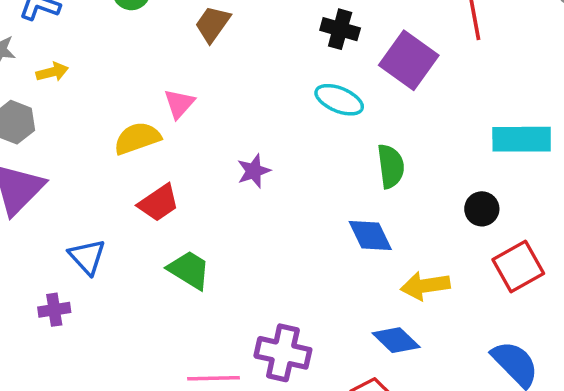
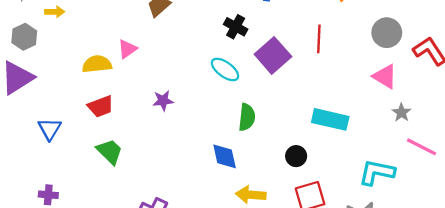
purple cross: (54, 310) -> (48, 195), moved

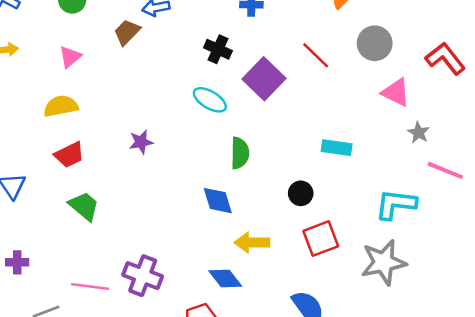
gray circle: (387, 33) -> (375, 43), moved
red line: (319, 39) -> (316, 55), turned -44
pink triangle: (127, 49) -> (70, 57), moved
cyan rectangle: (330, 119) -> (337, 148), size x0.7

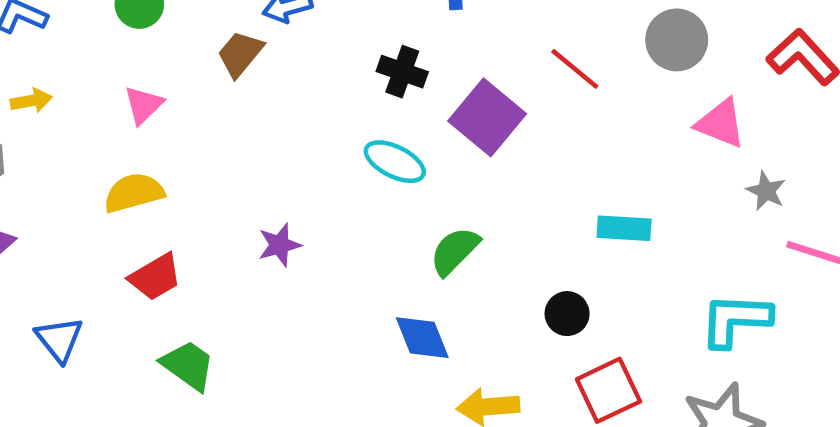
green semicircle: (240, 153) -> (455, 251), turned -132

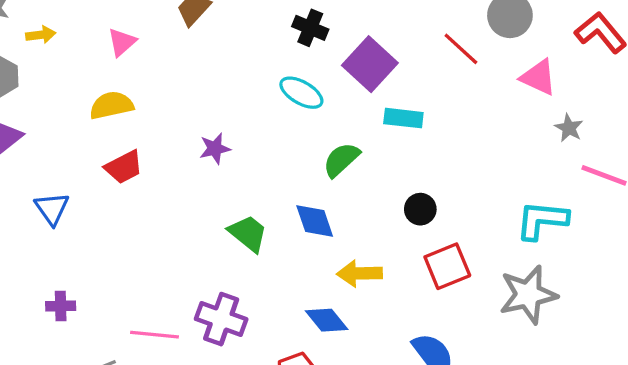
red line: (575, 69) -> (461, 49), moved
cyan rectangle: (624, 228) -> (403, 118), moved
green trapezoid: (188, 365) -> (248, 233), moved

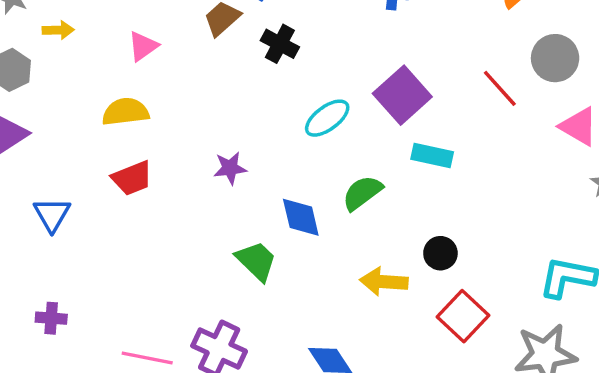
black cross: (310, 28) -> (280, 44), moved
cyan ellipse: (301, 93) -> (327, 118), turned -72
blue diamond: (315, 221) -> (301, 217), moved
red square: (447, 266) -> (463, 316), turned -30
yellow arrow: (360, 273) -> (384, 282), moved

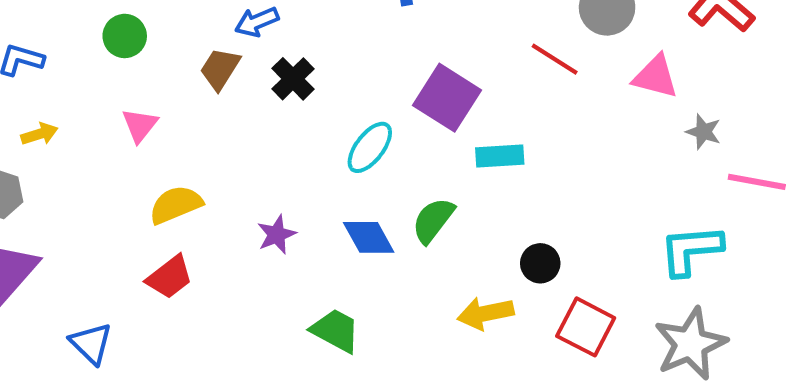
black cross: (280, 44) -> (293, 79), turned 33
yellow semicircle: (125, 112) -> (176, 205), moved
blue diamond: (301, 217) -> (369, 237), moved

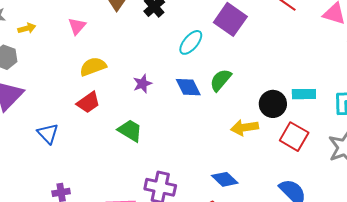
cyan rectangle: (500, 156) -> (304, 94), moved
black circle: (540, 263) -> (273, 104), size x1.4
green trapezoid: (336, 331) -> (130, 131), moved

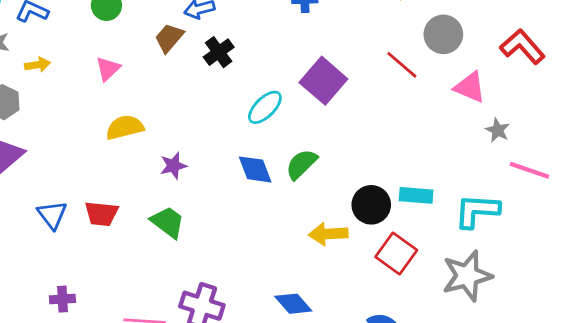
purple star: (142, 84) -> (173, 166), moved
red trapezoid: (88, 102) -> (101, 214), moved, turned 35

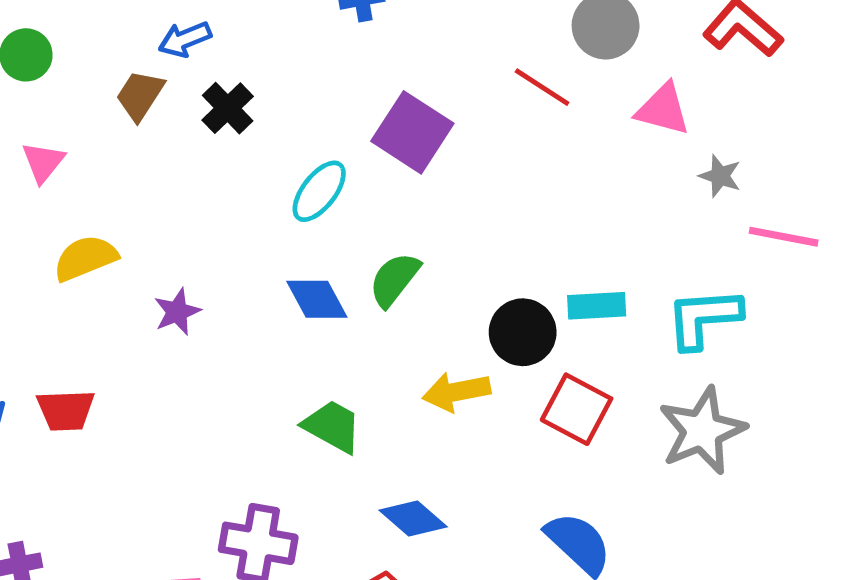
green trapezoid: (168, 222) -> (332, 426), moved

